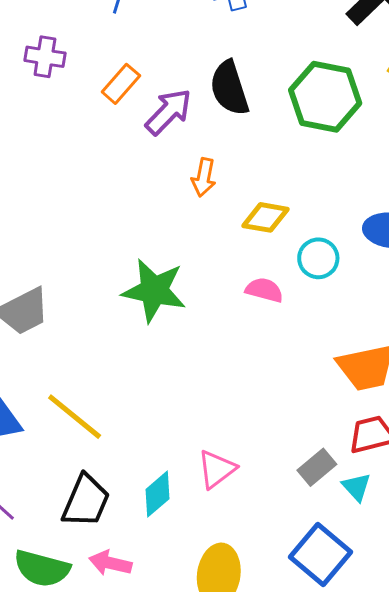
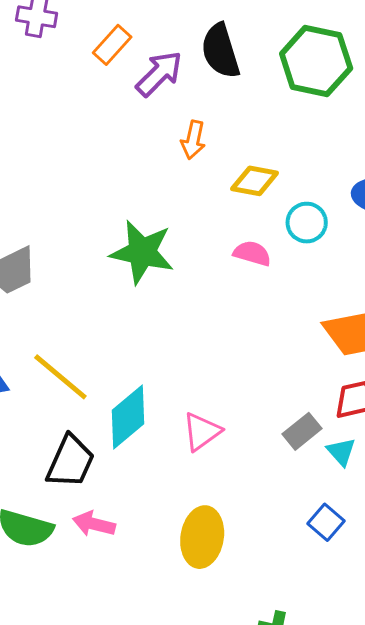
cyan diamond: (157, 494) -> (128, 417), moved, size x1.4
blue square: (321, 555) -> (326, 522), moved, size x0.6

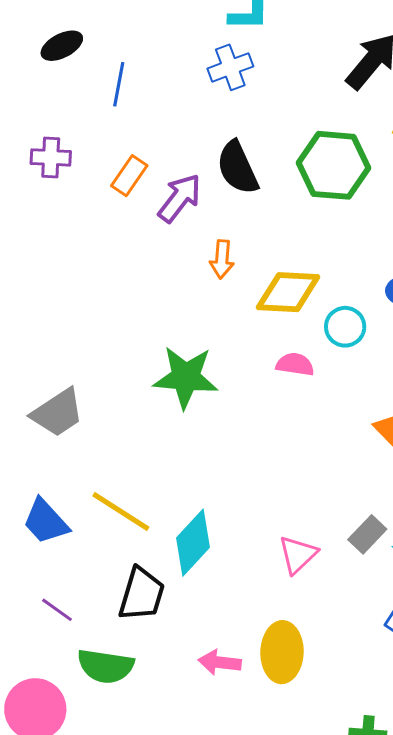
yellow diamond: (255, 181) -> (288, 292), size x1.4
pink triangle: (202, 432) -> (298, 554), moved
pink arrow: (94, 524) -> (220, 662), moved

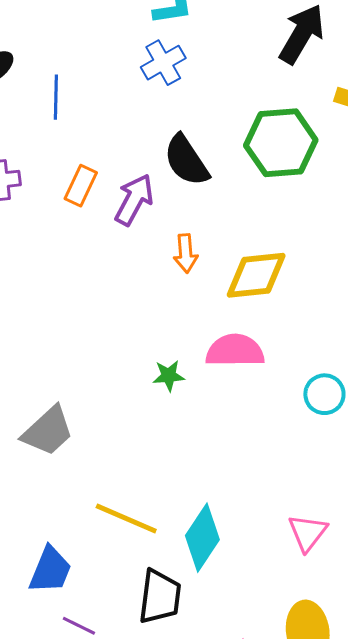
cyan circle: (345, 327) -> (324, 394), moved
pink semicircle: (295, 364) -> (235, 351), moved, size x1.5
green star: (186, 377) -> (169, 376), size x0.5
blue trapezoid: (46, 521) -> (50, 570), moved, turned -106

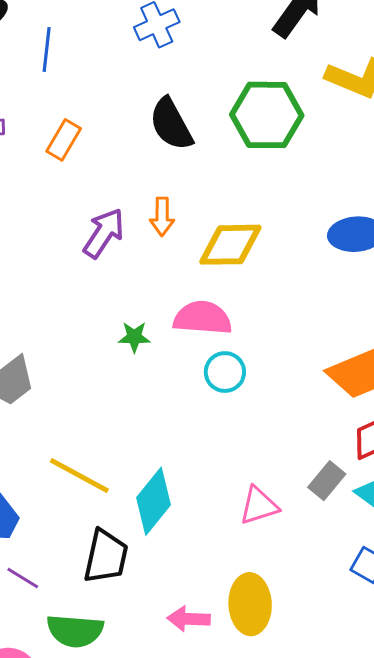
purple arrow: (134, 200) -> (104, 233), moved
cyan circle: (324, 394) -> (225, 372), moved
pink triangle: (308, 533) -> (259, 506), turned 30

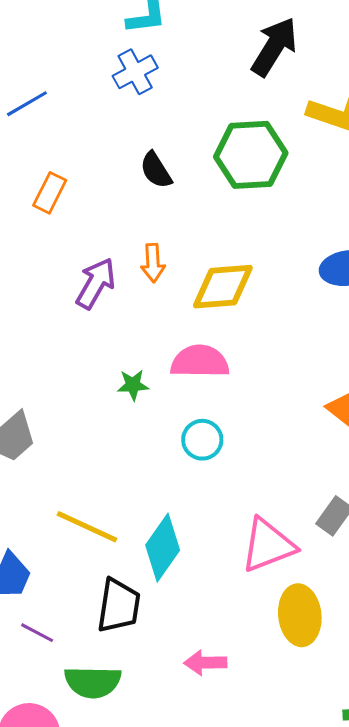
blue line: (47, 49) -> (27, 104), turned 57
black semicircle: (171, 124) -> (156, 170), size x0.7
cyan circle: (225, 372) -> (202, 440), moved
pink triangle: (259, 506) -> (268, 545), size x1.4
yellow ellipse: (250, 604) -> (300, 615), moved

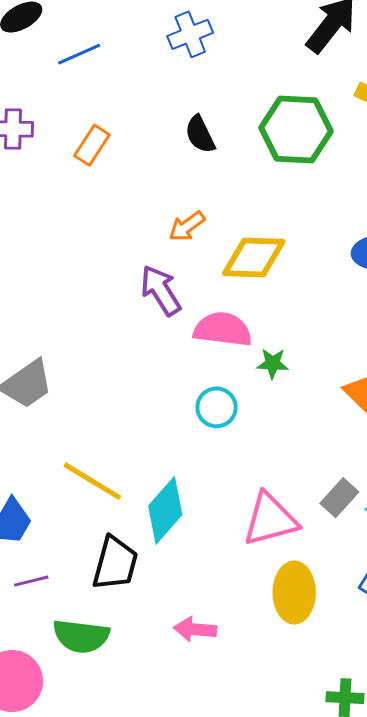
orange arrow: (153, 263) -> (187, 226), turned 51
purple arrow: (96, 283) -> (161, 290), moved, turned -68
green star: (133, 385) -> (273, 363), moved
purple line: (37, 633) -> (31, 581), turned -48

